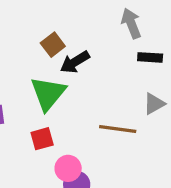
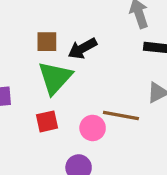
brown square: (53, 45) -> (47, 42), moved, turned 35
pink circle: (68, 168) -> (93, 128), moved

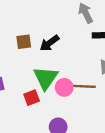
green triangle: (55, 78) -> (46, 78), moved
pink circle: (93, 128) -> (64, 87), moved

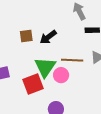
brown line: (83, 86) -> (72, 60), moved
red square: (32, 98) -> (33, 84), size x1.5

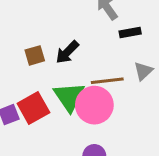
pink circle: (61, 75) -> (94, 105), size x1.6
red square: (33, 84) -> (33, 108), moved

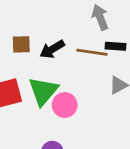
brown line: (107, 81) -> (92, 52), moved
pink circle: (94, 105) -> (65, 105), size x0.7

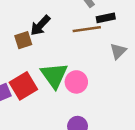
black arrow: (52, 49) -> (40, 25), moved

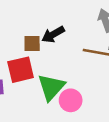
red square: (23, 86) -> (21, 70), moved

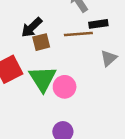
brown square: (32, 43) -> (41, 42), moved

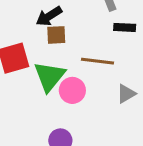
brown line: (78, 34) -> (98, 61), moved
gray triangle: (109, 58) -> (126, 94), moved

